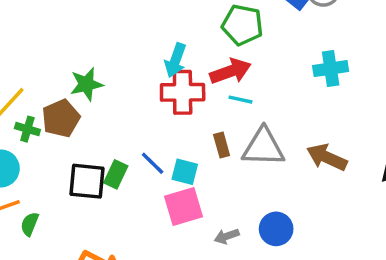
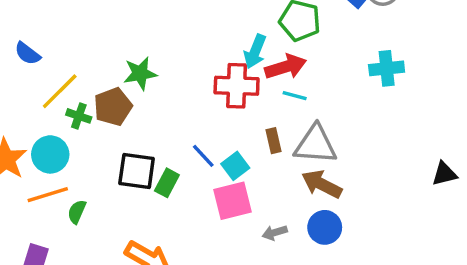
cyan arrow: (175, 60) -> (255, 51), moved
brown arrow: (327, 157) -> (322, 184), moved
cyan square: (185, 172) -> (235, 166), turned 36
green rectangle: (116, 174) -> (167, 183), moved

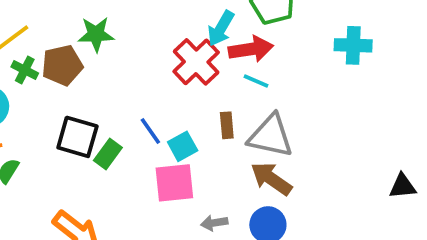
cyan cross: (387, 68) -> (353, 45), moved
red cross: (237, 86) -> (196, 62), turned 36

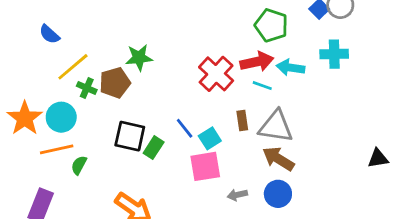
cyan arrow: (221, 28) -> (291, 68), moved, turned 72

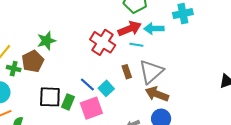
gray triangle: (276, 126) -> (151, 72), turned -40
pink square: (205, 166) -> (91, 108), moved

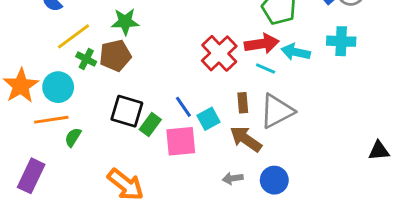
green star: (46, 41) -> (125, 22), moved
brown arrow: (157, 94) -> (246, 139), moved

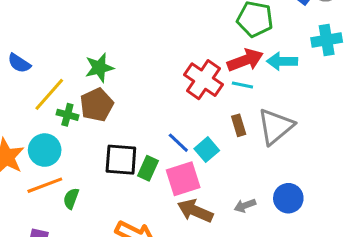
cyan line: (266, 68) -> (242, 85), moved
brown arrow: (246, 139) -> (195, 211), moved

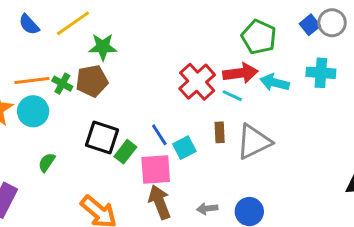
yellow line: (49, 94) -> (73, 23), moved
orange line: (45, 185) -> (32, 80), moved
brown arrow: (195, 211) -> (160, 202), turned 32

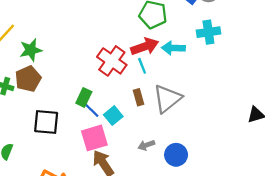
cyan line: (232, 96) -> (142, 66), turned 56
green rectangle: (125, 152) -> (84, 97), moved
gray arrow: (207, 209) -> (146, 145), moved

